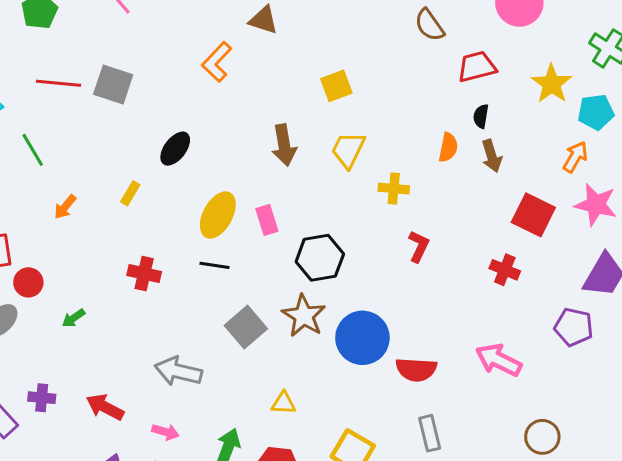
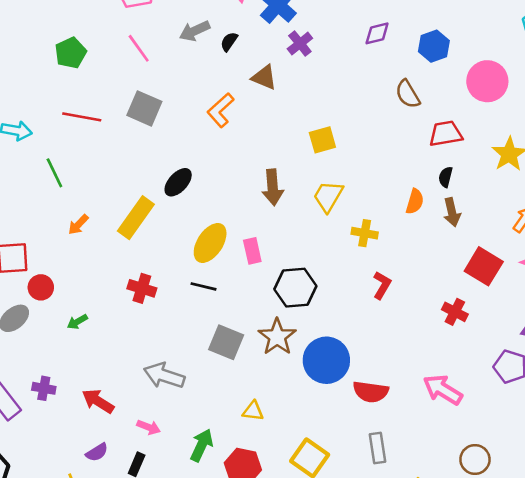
gray square: (113, 84) -> (144, 108), moved
yellow rectangle: (130, 193) -> (136, 218), size x2.0
gray square: (246, 327) -> (226, 342), turned -32

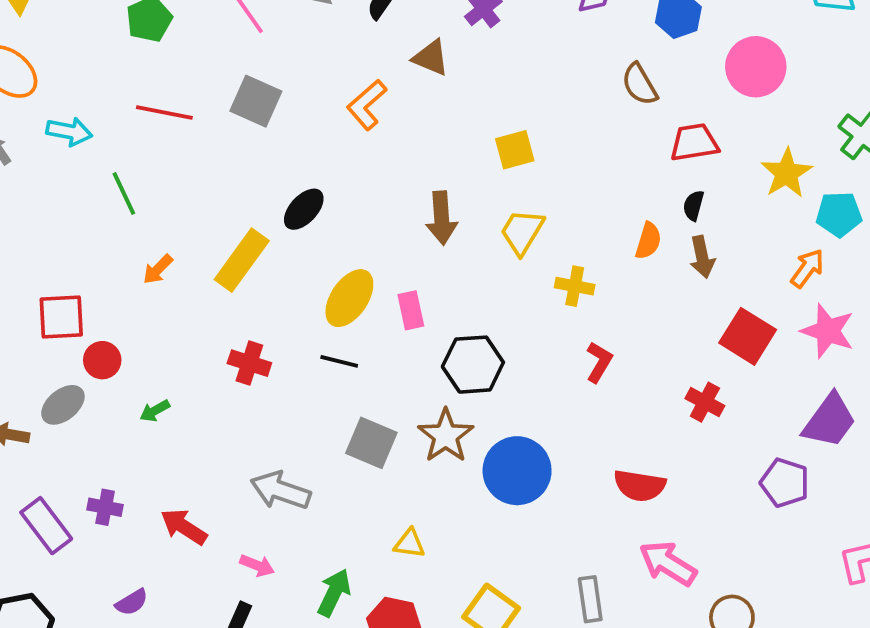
pink arrow: (443, 390) -> (668, 563), moved
red semicircle: (371, 392) -> (640, 486), moved
purple semicircle: (97, 452) -> (132, 602), moved

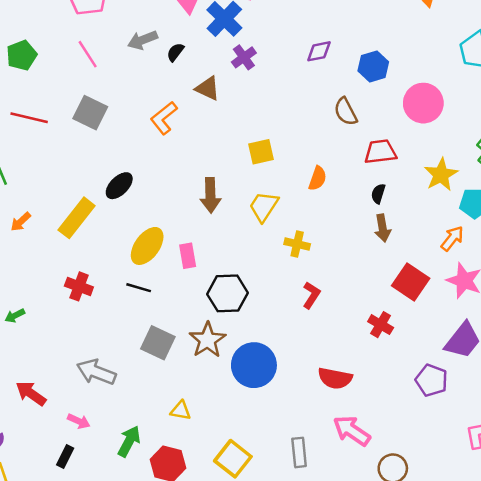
orange semicircle: (648, 241) -> (318, 178), moved

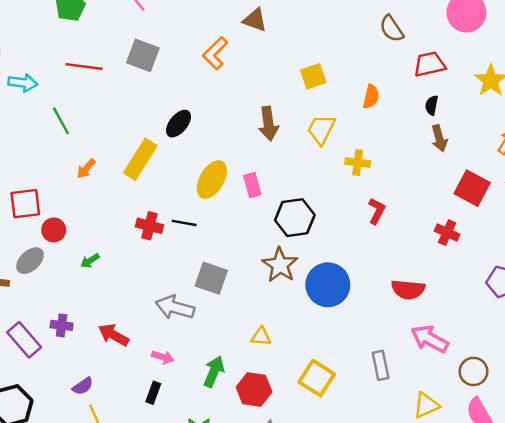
black line: (139, 288) -> (184, 223), moved
gray square: (158, 343) -> (211, 278), moved

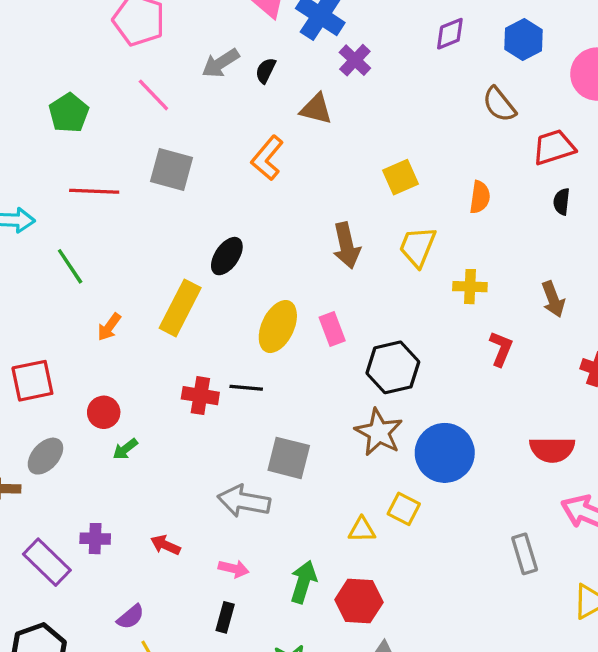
brown arrow: (439, 138) -> (553, 299), moved
red circle: (54, 230) -> (104, 412), moved
red arrow: (114, 335) -> (165, 545), size x0.7
yellow square: (317, 378) -> (404, 509), moved, size x0.7

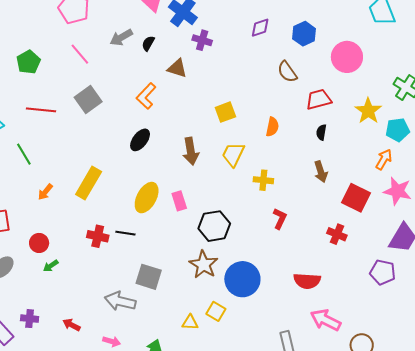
purple cross: (355, 60) -> (202, 40), turned -30
gray square: (171, 169) -> (88, 100), turned 36
black ellipse: (227, 256) -> (140, 140), moved
brown arrow: (553, 299) -> (321, 172), moved

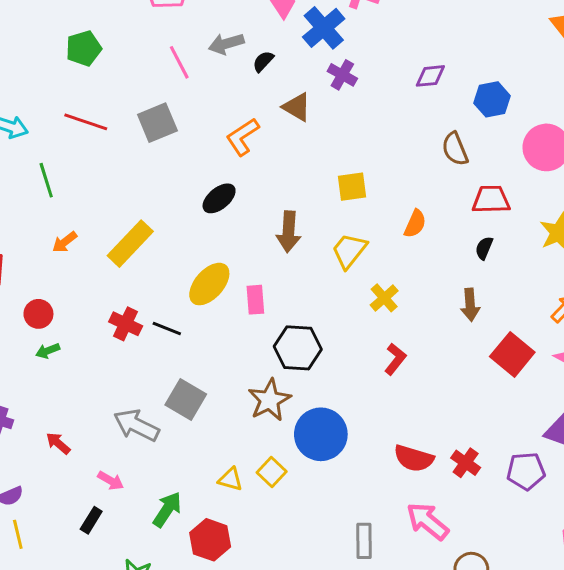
pink line: (80, 54) -> (179, 62), moved
yellow cross: (263, 180) -> (384, 298), turned 30
red cross: (337, 234) -> (466, 463), moved
purple pentagon: (383, 272) -> (526, 471), turned -30

